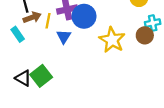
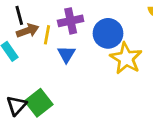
blue circle: (84, 16) -> (108, 33), moved
black triangle: (23, 78) -> (16, 106), turned 42

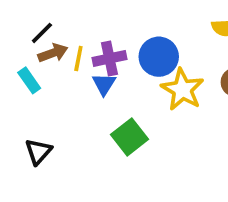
black line: (19, 15) -> (42, 33), turned 60
purple cross: (71, 21) -> (109, 58), moved
green square: (39, 103) -> (130, 137), moved

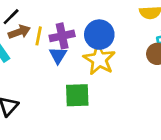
yellow star: (182, 89) -> (99, 59), moved
green square: (130, 137) -> (77, 95), turned 36

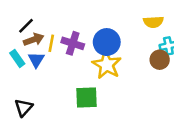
purple cross: (62, 36) -> (73, 43), turned 30
blue triangle: (58, 55) -> (36, 60), moved

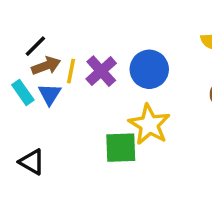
purple cross: (73, 43) -> (101, 71), turned 30
yellow star: (107, 65) -> (149, 124), moved
black triangle: (24, 108) -> (32, 162), turned -42

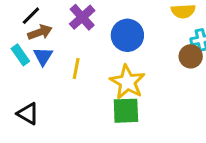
yellow line: (71, 71) -> (76, 68), moved
purple cross: (101, 71) -> (82, 17), moved
green square: (121, 148) -> (126, 111), moved

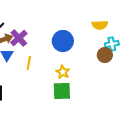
purple cross: (82, 17) -> (19, 38), moved
yellow star: (127, 82) -> (63, 72), size x0.6

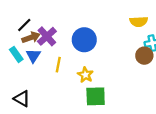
blue circle: (63, 41) -> (84, 40), moved
yellow star: (63, 72) -> (85, 75), moved

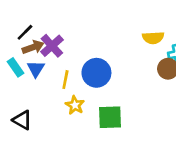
yellow semicircle: (139, 22) -> (153, 38), moved
blue circle: (84, 40) -> (96, 73), moved
yellow star: (85, 75) -> (75, 105), moved

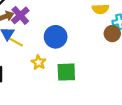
yellow line: (65, 80) -> (16, 42), moved, turned -72

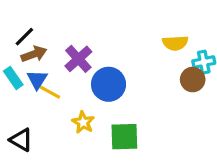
purple cross: (20, 15) -> (78, 59), moved

